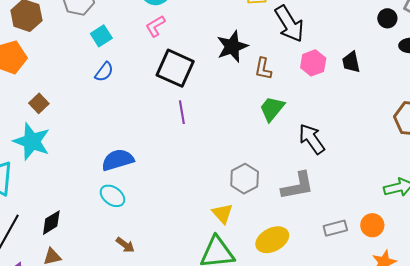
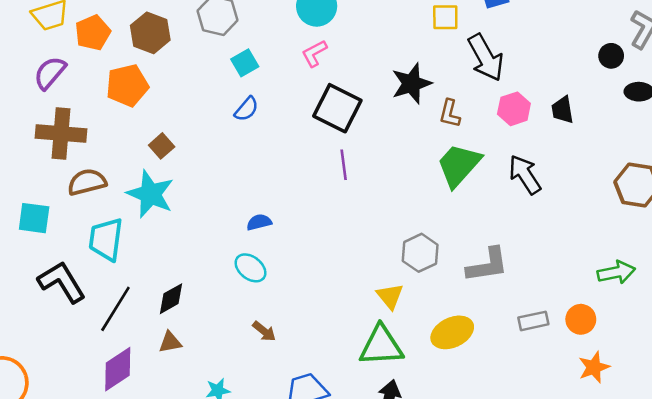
green trapezoid: (272, 109) -> (459, 165), size x1.4
black arrow: (312, 139) -> (525, 175), moved
blue semicircle: (118, 160) -> (259, 222), size x0.6

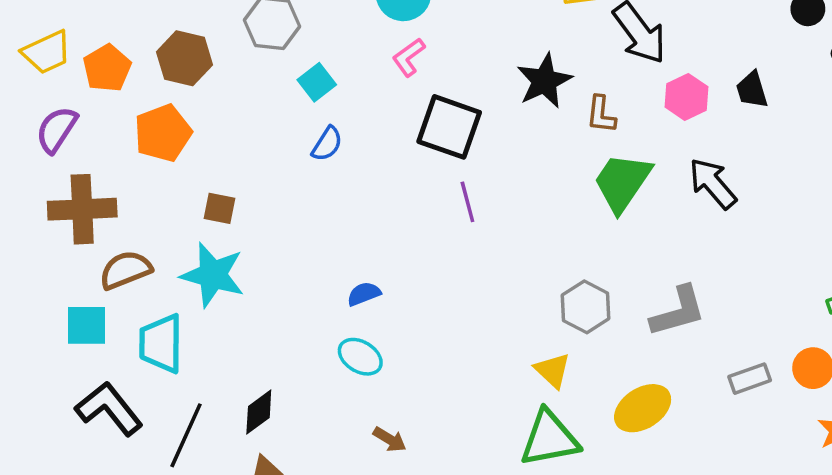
brown square: (162, 146) -> (219, 208), turned -30
cyan square: (34, 218) -> (87, 325), moved

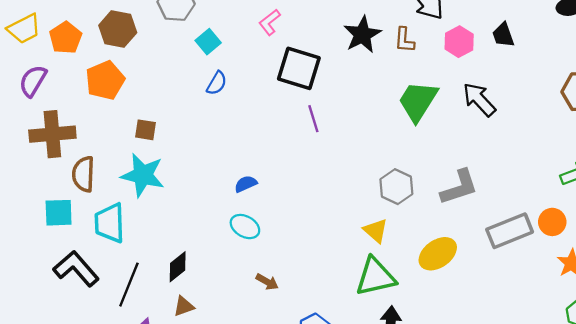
brown L-shape: (601, 114) -> (404, 40), moved
brown semicircle: (125, 270) -> (83, 174), turned -64
gray rectangle: (750, 379) -> (510, 231), size x1.6

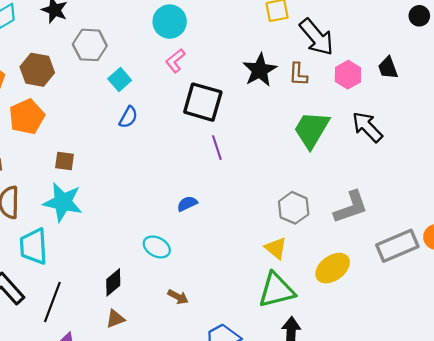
blue semicircle: (246, 184) -> (187, 204), moved
black diamond: (178, 267) -> (113, 282), moved
brown triangle: (184, 306) -> (115, 319), moved

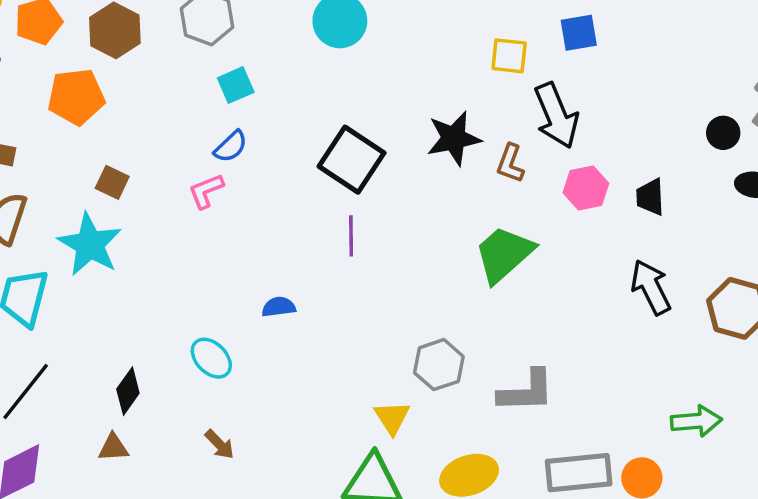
pink L-shape: (175, 61) -> (206, 191), moved
black arrow: (367, 127) -> (651, 287), moved
black diamond: (113, 282) -> (128, 391), turned -32

